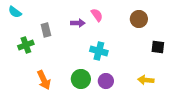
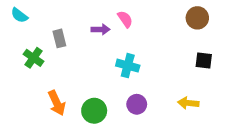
brown circle: (139, 19) -> (197, 18), moved
green cross: (26, 45) -> (34, 58), turned -35
green circle: (81, 79) -> (94, 111), moved

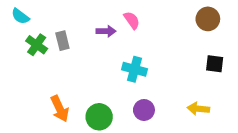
green cross: (34, 58) -> (37, 45), moved

